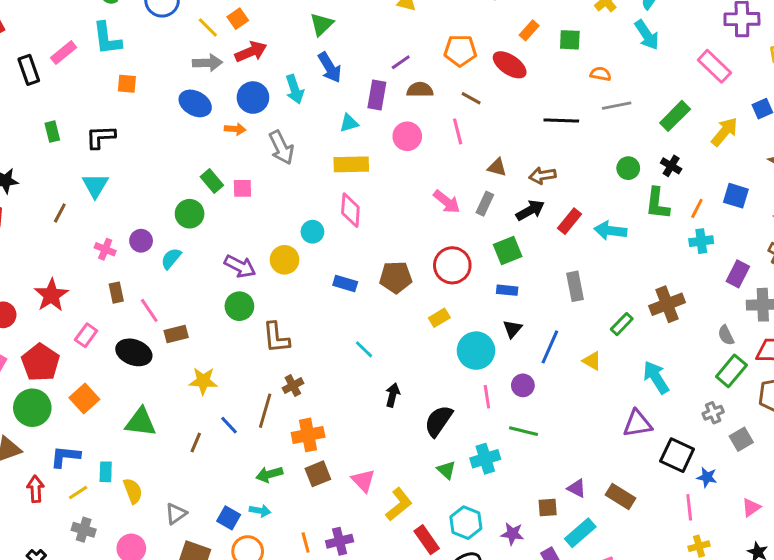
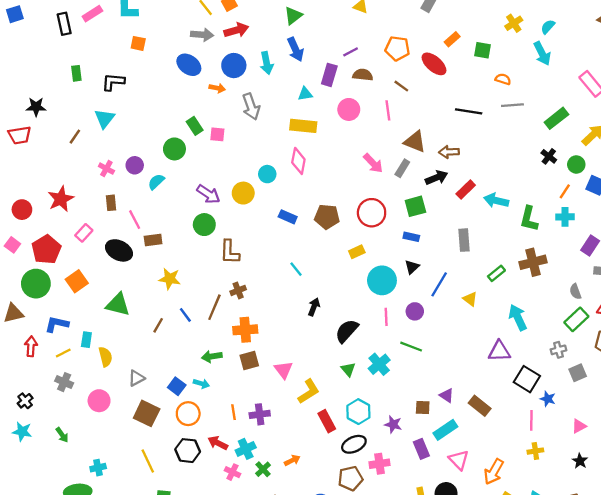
brown triangle: (497, 167) -> (415, 142), size x1.5
green circle: (628, 168) -> (576, 164), moved
green L-shape: (657, 204) -> (529, 219), moved
cyan cross: (485, 459) -> (379, 364), turned -30

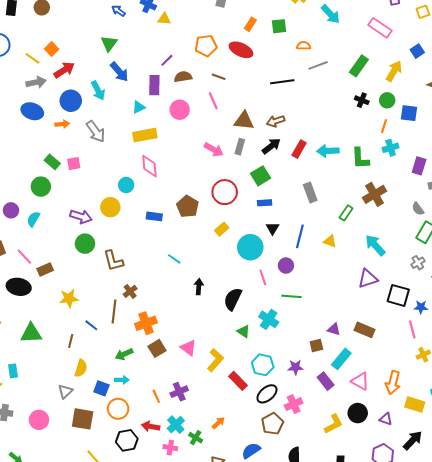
brown pentagon: (327, 217) -> (188, 207), turned -30
yellow semicircle: (105, 357) -> (81, 368), moved, turned 48

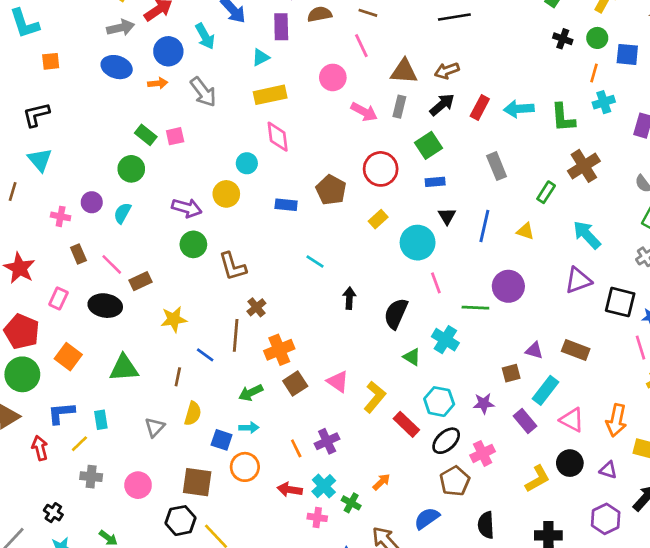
pink circle: (180, 110) -> (333, 77), moved
purple circle: (286, 266) -> (508, 286), moved, size x1.5
gray triangle: (65, 391) -> (155, 427), moved
black hexagon: (127, 440) -> (181, 521), moved

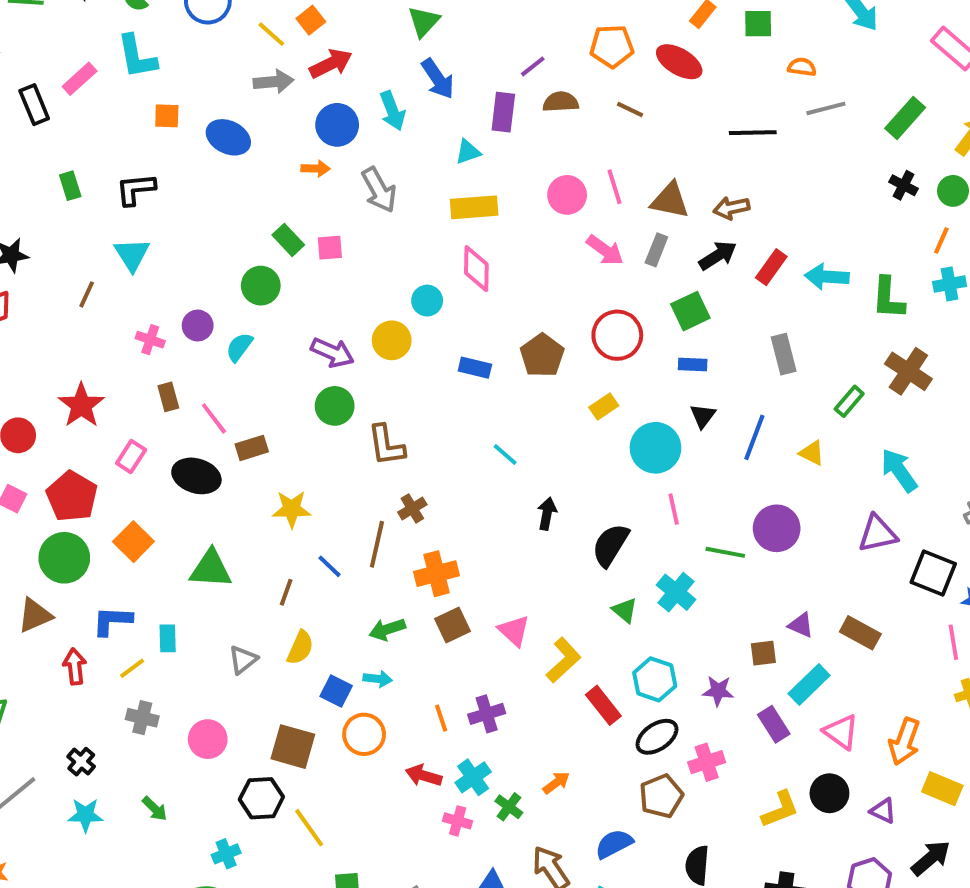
pink line: (361, 46) -> (615, 187), moved
blue ellipse: (117, 67) -> (228, 137), moved
brown cross: (584, 166) -> (908, 371), turned -32

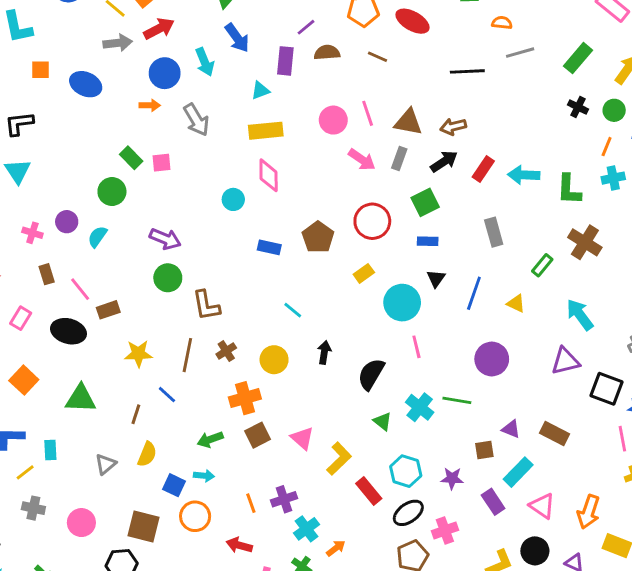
yellow circle: (392, 340) -> (274, 360), moved
brown line: (377, 544) -> (187, 355), moved
green line: (725, 552) -> (457, 400), moved
cyan cross: (473, 777) -> (306, 529), moved

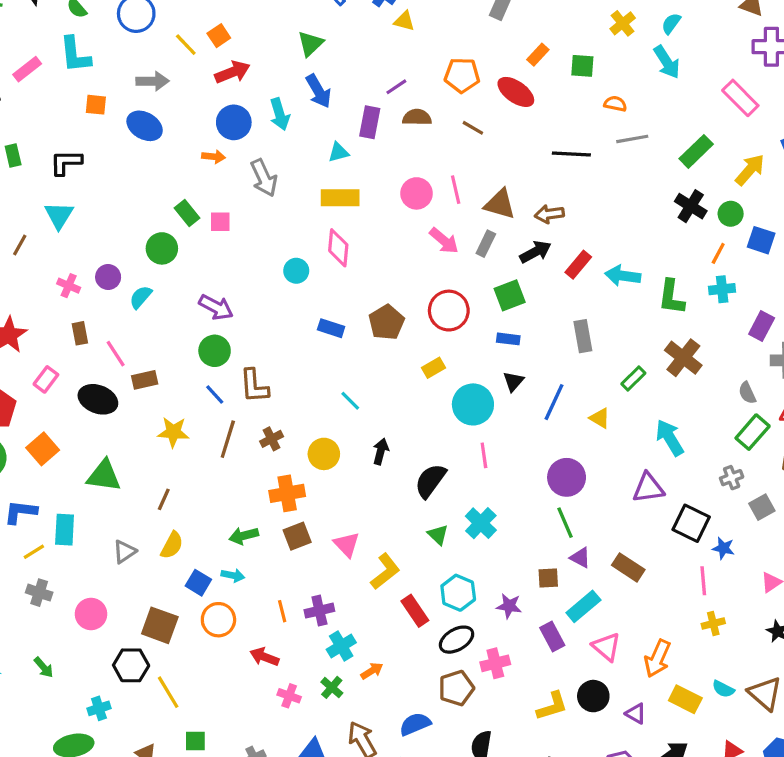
gray arrow: (118, 43) -> (153, 81), moved
black cross: (578, 107) -> (691, 206), size x1.4
blue line: (167, 395) -> (215, 395), moved
green line: (457, 400) -> (565, 523), moved, turned 52
cyan rectangle: (50, 450) -> (65, 530), size x1.4

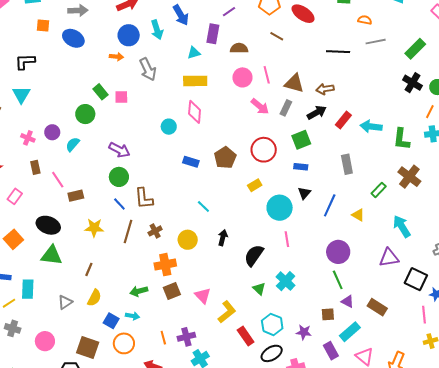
brown semicircle: (417, 117) -> (239, 48), moved
black ellipse: (98, 399) -> (48, 225), moved

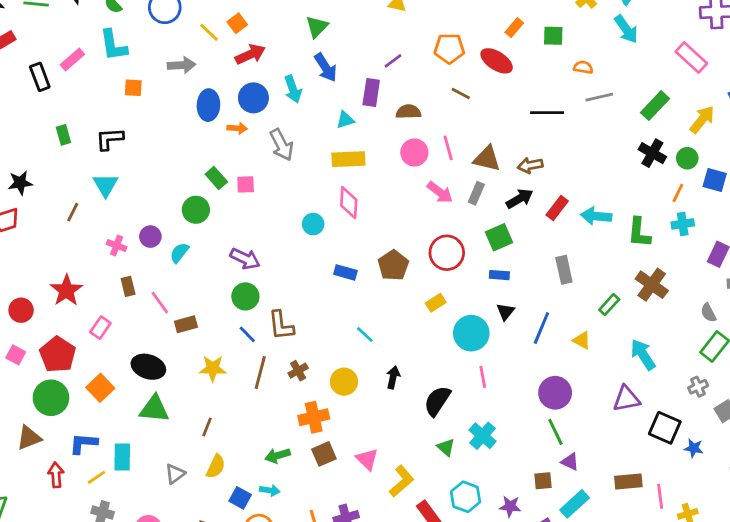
blue ellipse: (73, 38) -> (208, 105), moved, turned 65
brown rectangle: (377, 307) -> (628, 481), moved, turned -36
pink line: (424, 315) -> (660, 496), moved

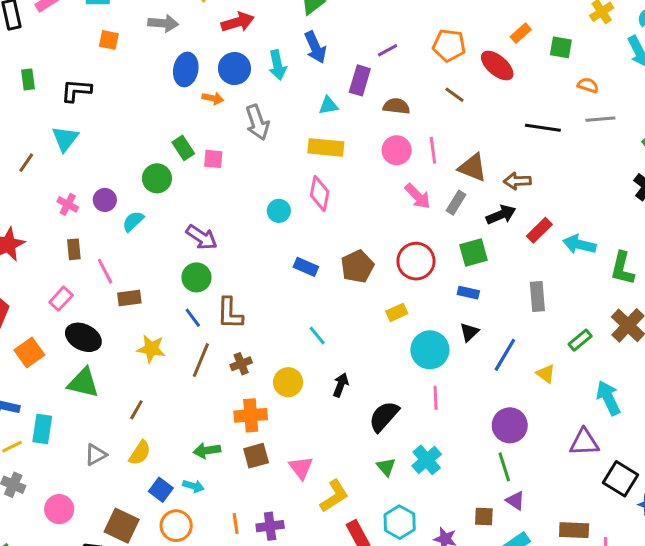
pink rectangle: (100, 328) -> (61, 299), moved

